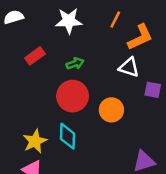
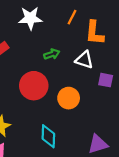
orange L-shape: (140, 37) -> (94, 33), turned 120
green arrow: (75, 63) -> (52, 54), moved
cyan diamond: (68, 136) -> (48, 136), moved

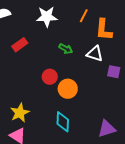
green arrow: (52, 54) -> (66, 49), turned 48
red circle: (34, 86) -> (50, 77), size x0.6
orange circle: (69, 98) -> (68, 89), moved

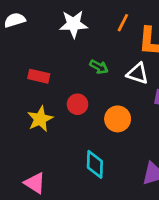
red rectangle: (20, 45) -> (39, 76), moved, turned 49
orange circle: (68, 89) -> (118, 119), moved
yellow star: (20, 113) -> (40, 119), moved

